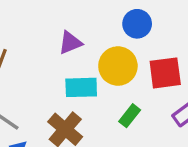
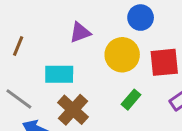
cyan rectangle: (81, 87) -> (59, 74), moved

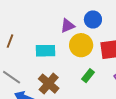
purple triangle: (80, 32) -> (68, 26), moved
cyan rectangle: (59, 74) -> (46, 51), moved

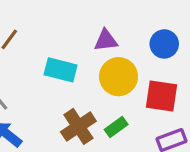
blue circle: (93, 19) -> (164, 44), moved
brown cross: (49, 84) -> (78, 126), moved

